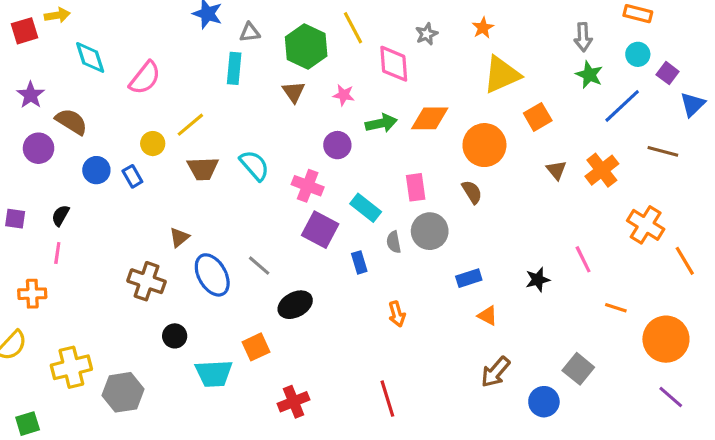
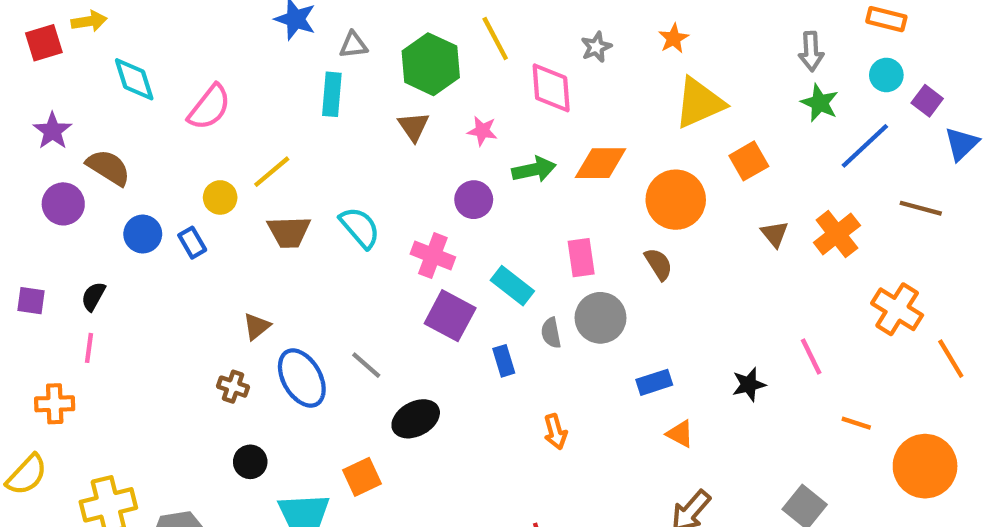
brown cross: (146, 281) -> (233, 387), moved, size x0.6

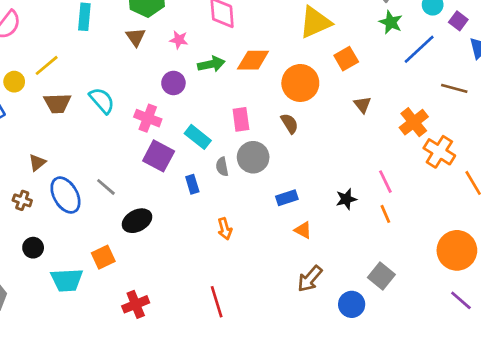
orange cross: (837, 234) -> (414, 122), moved
orange line: (856, 423) -> (385, 214), moved, turned 48

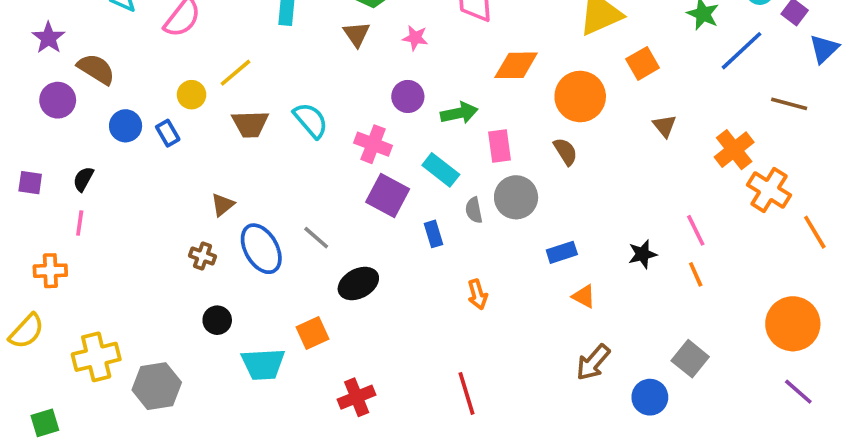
green arrow: (211, 64) -> (459, 113), moved

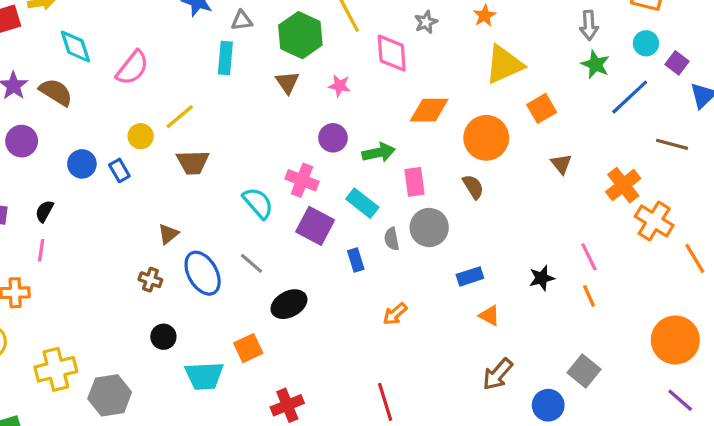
brown semicircle: (96, 69) -> (56, 92), moved
cyan semicircle: (311, 120) -> (258, 203), moved
orange arrow: (478, 294) -> (395, 314), turned 65

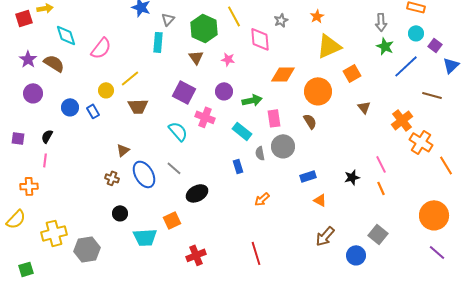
gray triangle: (242, 20) -> (168, 19), turned -40
purple square: (315, 226) -> (184, 92), moved

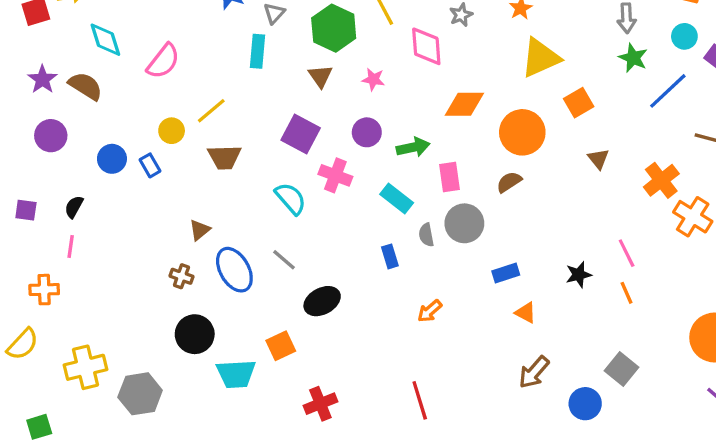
brown semicircle: (310, 121) -> (509, 182), turned -91
black circle: (120, 213) -> (195, 334), size x1.5

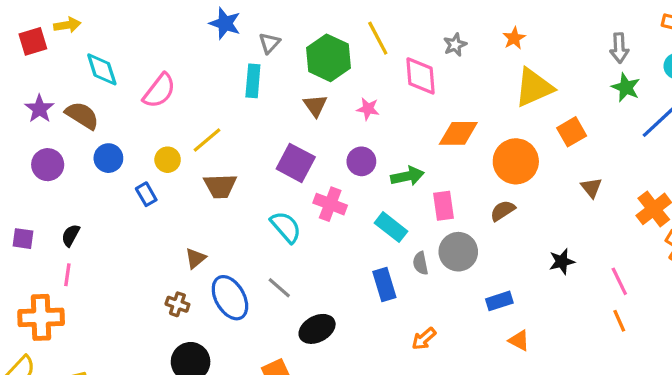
blue circle: (112, 159) -> (108, 158), moved
blue rectangle: (390, 256) -> (384, 285), size x1.4
black star: (579, 275) -> (562, 262), moved
orange cross: (44, 290) -> (41, 317), size x1.5

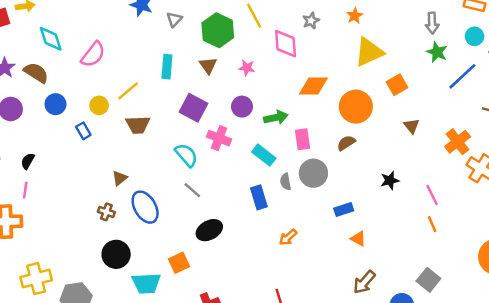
cyan rectangle: (253, 81) -> (167, 67), moved
gray line: (279, 288) -> (192, 190), moved

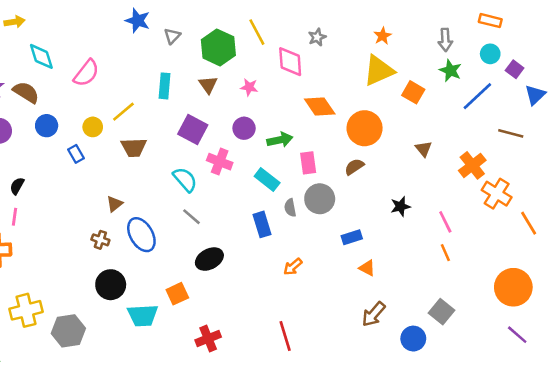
orange star: (355, 16) -> (383, 36), moved
orange square: (397, 85) -> (413, 92), moved, turned -30
orange diamond: (313, 86) -> (320, 106), turned 56

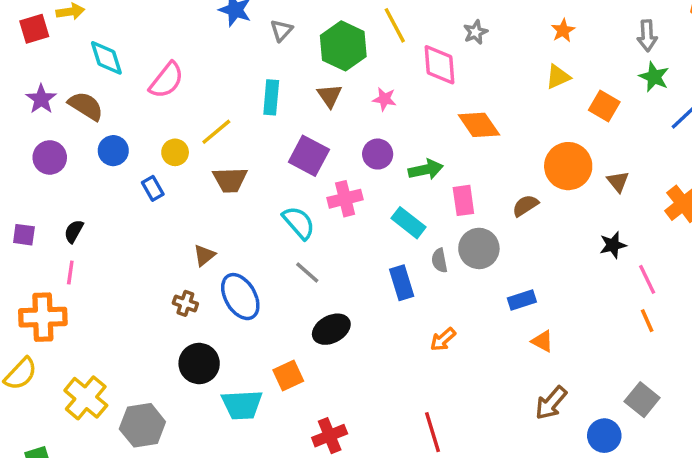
yellow triangle: (379, 71) -> (558, 77), size x0.6
orange circle: (365, 128) -> (568, 166), moved
pink cross: (220, 162) -> (345, 199), turned -35
black star: (400, 206) -> (613, 245), moved
yellow cross: (26, 310) -> (86, 398), turned -36

